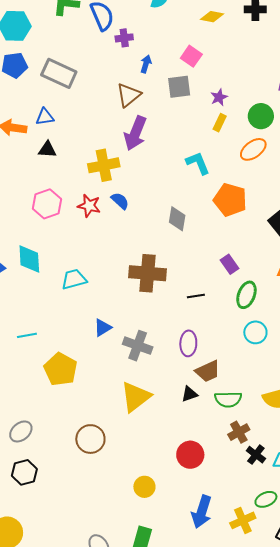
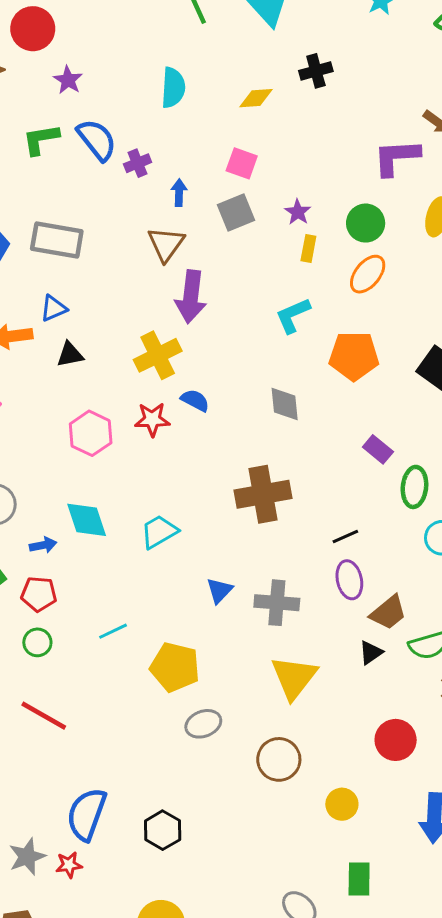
cyan L-shape: (198, 163) -> (293, 315), turned -76
black line: (196, 296) -> (345, 537), moved
gray ellipse: (21, 431) -> (203, 724), moved, turned 35
brown circle: (90, 439) -> (279, 759), moved

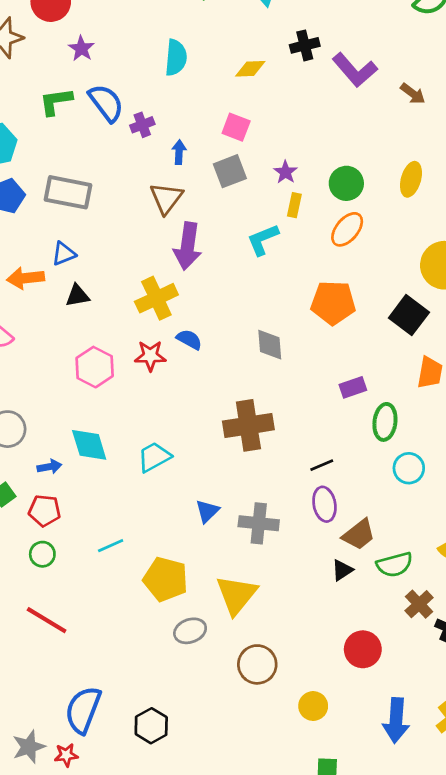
purple L-shape: (396, 157) -> (355, 70), moved, turned -129
cyan L-shape: (293, 315) -> (263, 240), moved
purple rectangle: (378, 449) -> (353, 387), turned -60
yellow triangle: (294, 677) -> (236, 595), moved

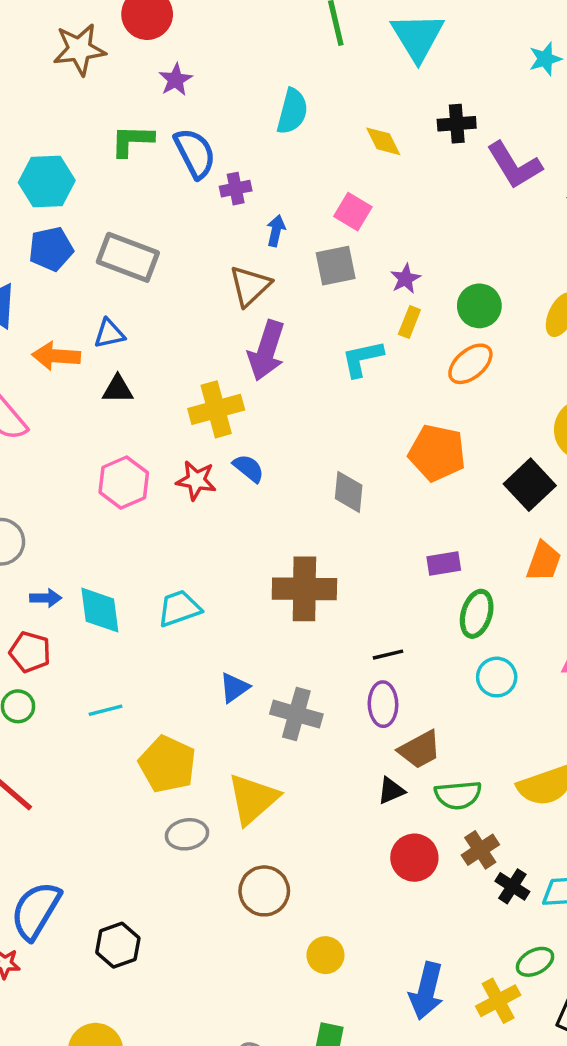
yellow diamond: (250, 69) -> (383, 141), turned 56
cyan diamond: (89, 445) -> (100, 610), moved
red circle: (363, 649) -> (414, 858), moved

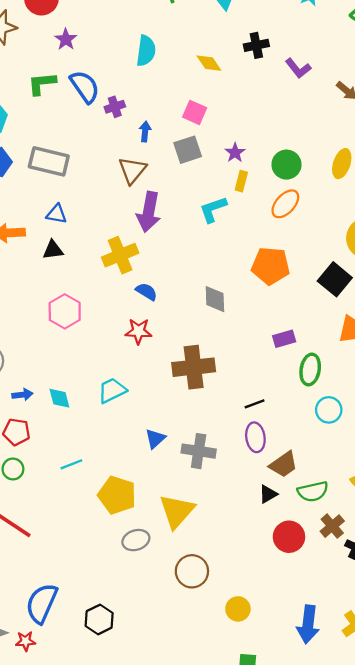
purple L-shape: (514, 165) -> (298, 68), size x0.7
blue triangle: (109, 334) -> (57, 214), moved, turned 30
red star: (196, 480) -> (138, 331), moved
cyan diamond: (100, 610) -> (59, 398), size x0.7

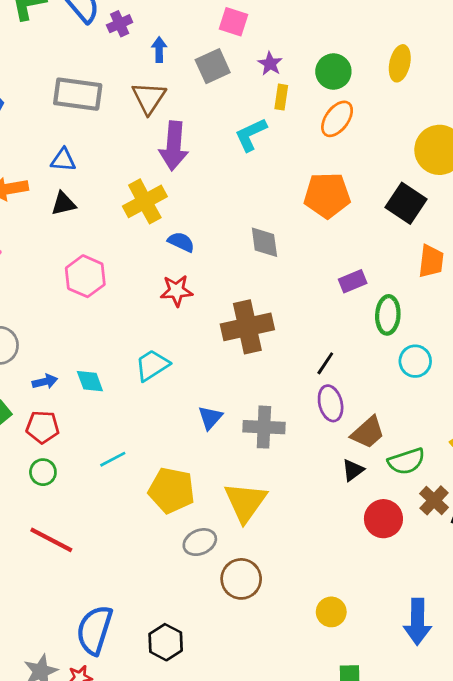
pink square: (195, 112) -> (234, 22), moved
gray rectangle: (49, 161) -> (78, 94), moved
black line: (255, 404) -> (325, 363), turned -30
brown circle: (192, 571) -> (241, 579), moved

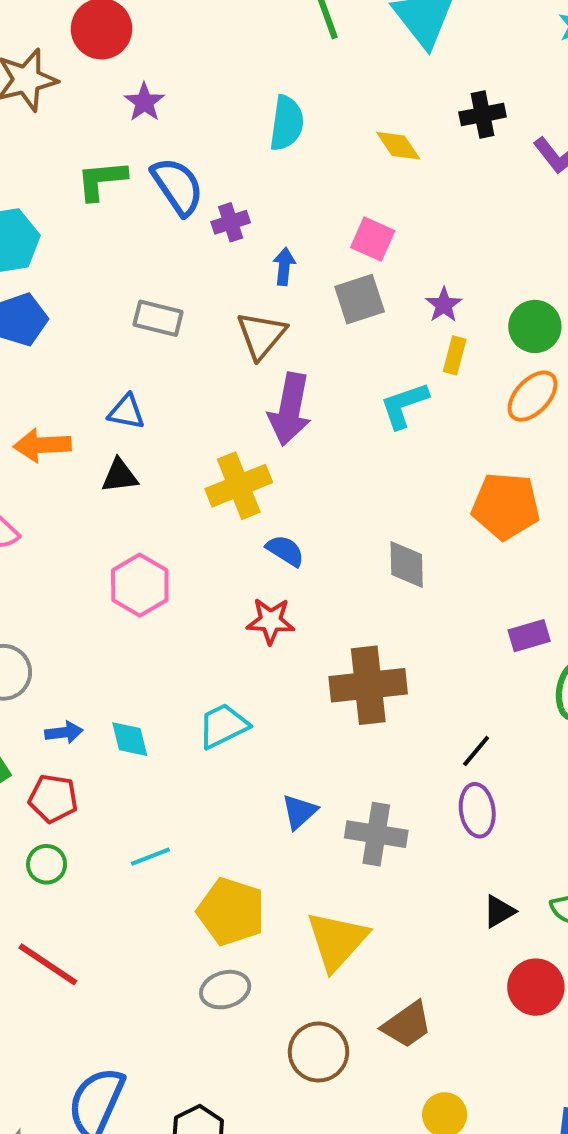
pink square: (234, 22) -> (373, 239), moved
gray rectangle: (78, 94) -> (158, 318), size x0.7
brown trapezoid: (368, 432) -> (407, 1025), moved
gray ellipse: (200, 542) -> (225, 990), moved

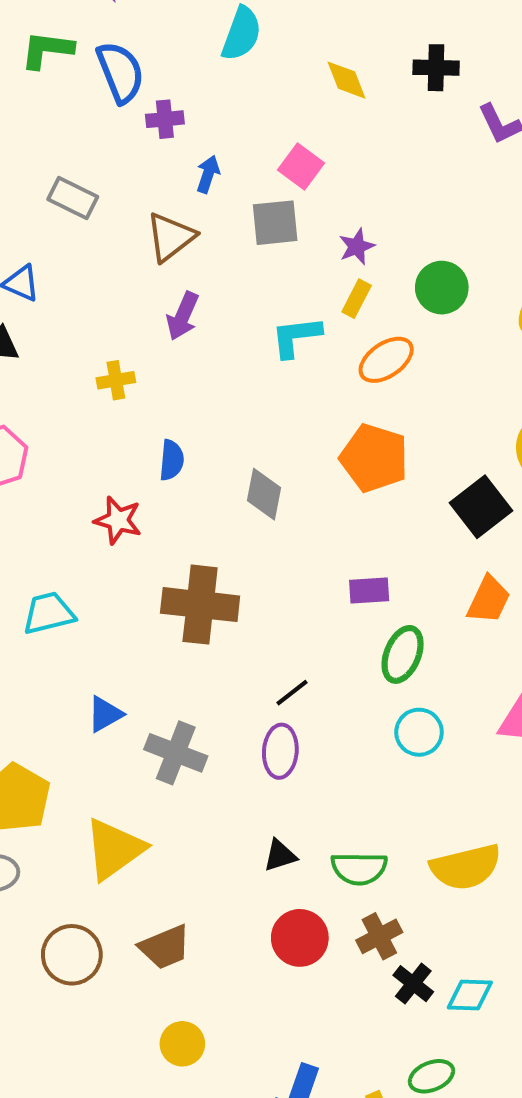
orange ellipse: (533, 396) -> (386, 360), moved
purple arrow: (290, 409) -> (183, 316), size x0.7
yellow cross: (239, 486) -> (116, 380), size x0.6
blue semicircle: (285, 551) -> (172, 460), moved, turned 51

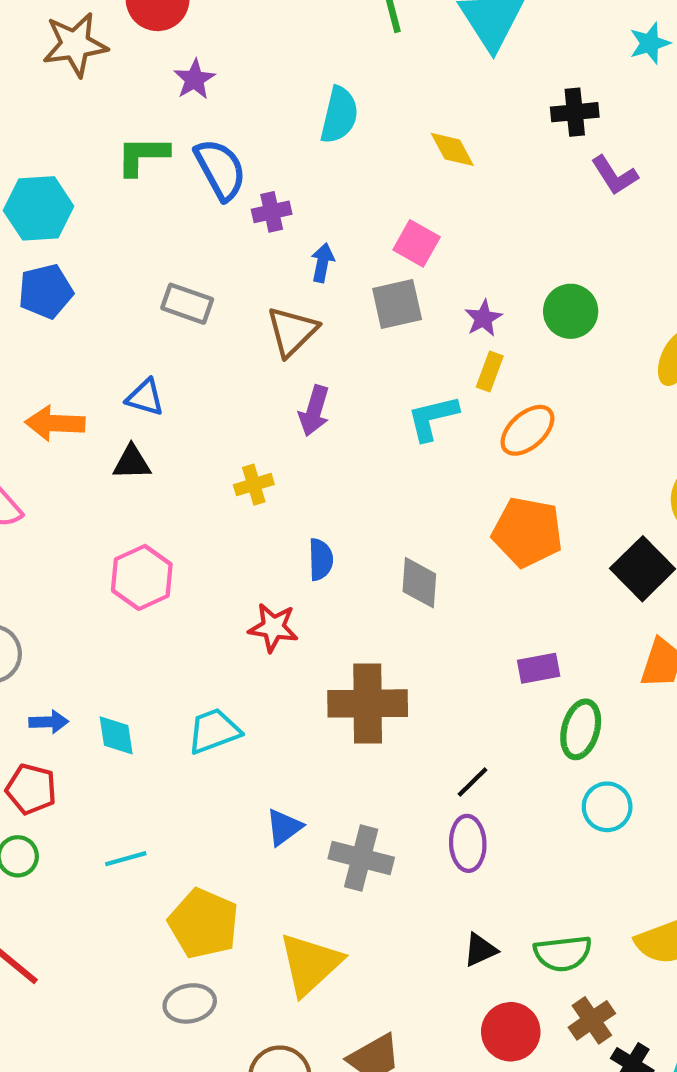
black cross: (436, 68) -> (575, 112), moved
green circle: (442, 288) -> (571, 311), moved

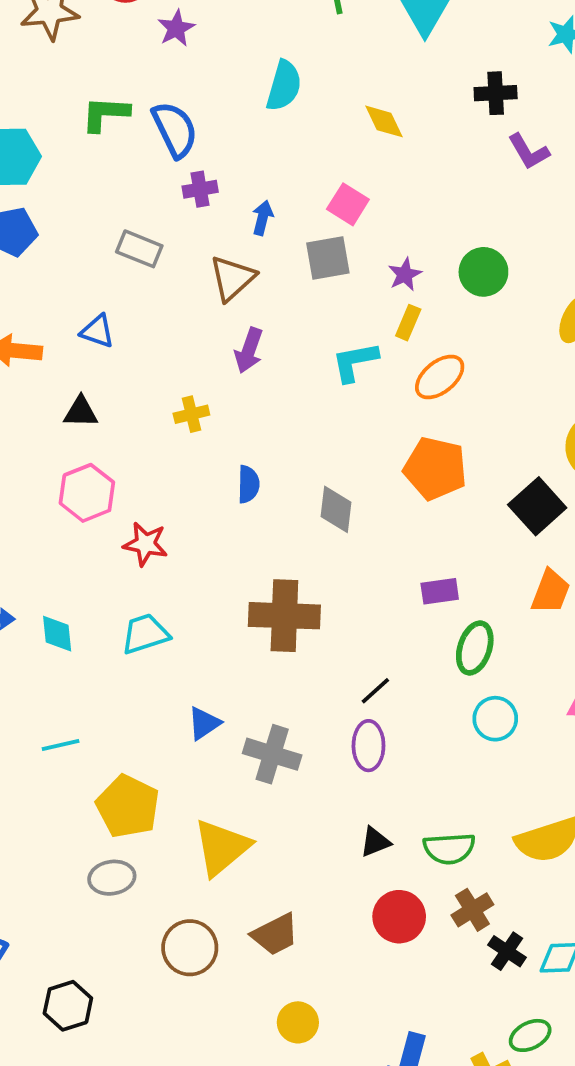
purple star: (194, 79) -> (176, 28), moved
purple cross: (272, 212) -> (200, 189), moved
black triangle: (132, 463) -> (81, 412), moved
red star: (273, 627) -> (145, 544), moved

